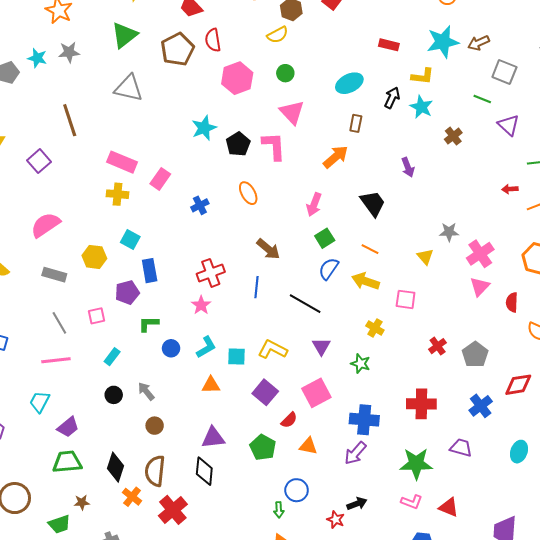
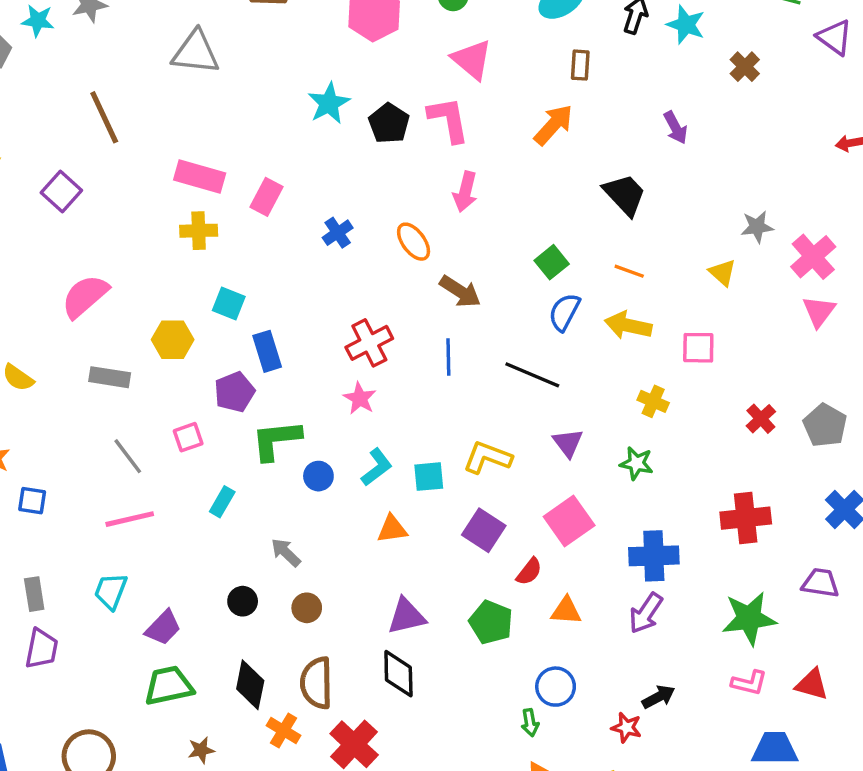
orange ellipse: (248, 193) -> (414, 242), moved
pink arrow: (314, 204) -> (465, 192), moved
green L-shape: (149, 324) -> (276, 440), size x1.5
black circle: (114, 395) -> (243, 601), moved

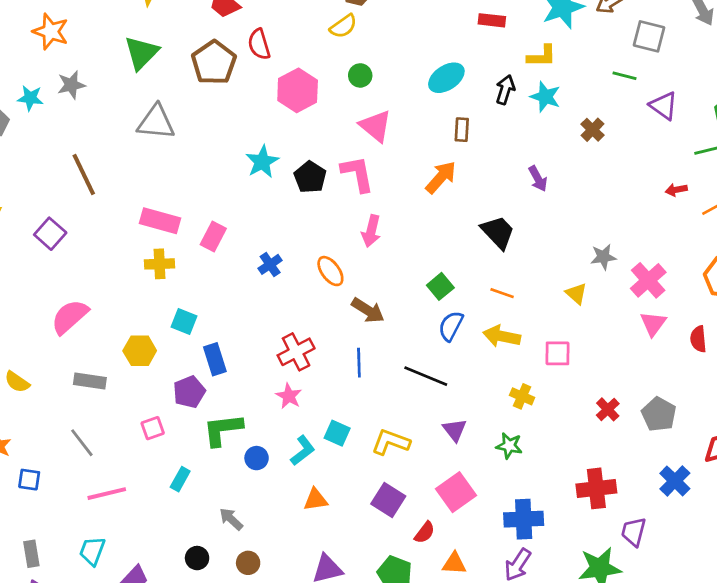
gray line: (128, 456) -> (82, 443), moved
cyan square: (429, 477) -> (337, 433), moved, turned 30
purple trapezoid: (820, 583) -> (634, 532), moved, turned -84

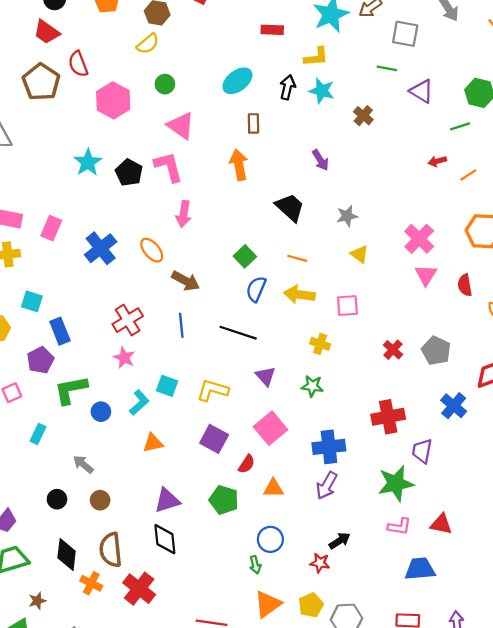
orange arrow: (441, 177) -> (239, 165), turned -48
gray star: (603, 257) -> (347, 216), moved
blue cross: (270, 264) -> (101, 248), size x1.6

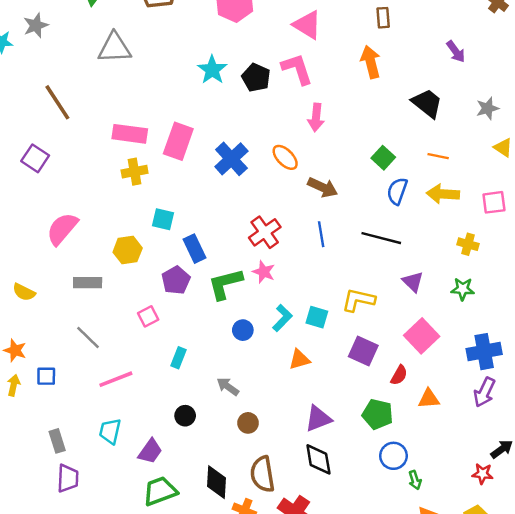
pink rectangle: (51, 228) -> (178, 141), size x1.4
cyan square: (167, 386) -> (317, 317), moved
green L-shape: (71, 390) -> (225, 284), moved
black circle: (57, 499) -> (185, 416), moved
blue circle: (270, 539) -> (393, 456), moved

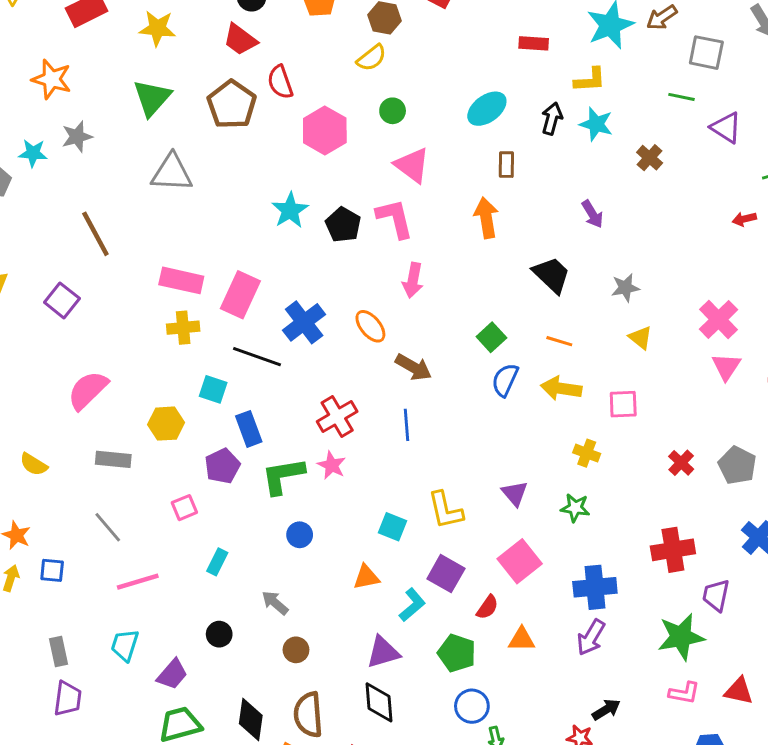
black line: (381, 238) -> (257, 357), moved
yellow L-shape: (358, 300) -> (445, 510), turned -120
cyan L-shape: (282, 318) -> (412, 605), moved

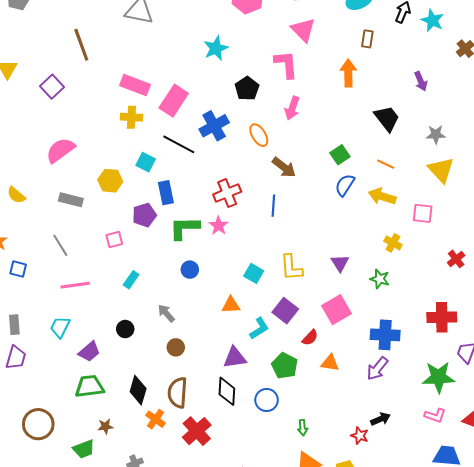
black pentagon: (343, 225) -> (247, 88), moved
yellow triangle: (640, 338) -> (441, 170), size x1.6
blue circle: (472, 706) -> (267, 400), moved

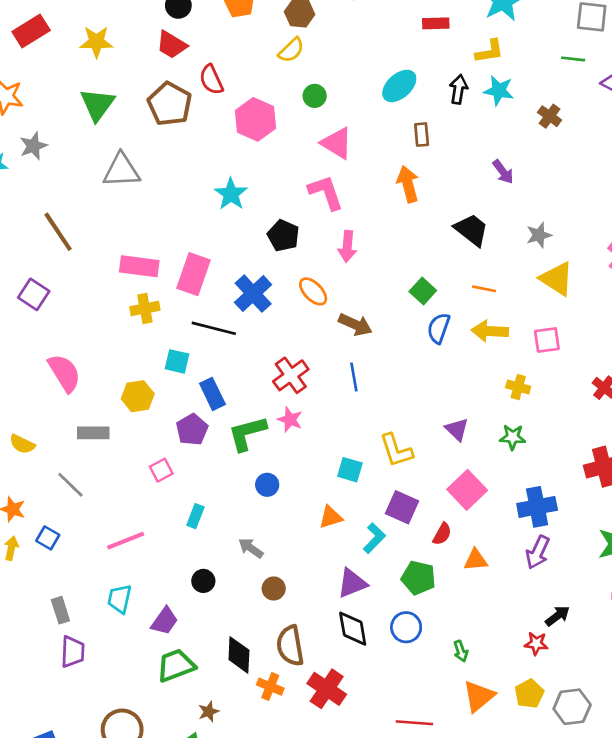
pink semicircle: (60, 150) -> (64, 373), turned 108
gray line: (60, 245) -> (70, 485), moved
blue square: (18, 269) -> (48, 538), turned 30

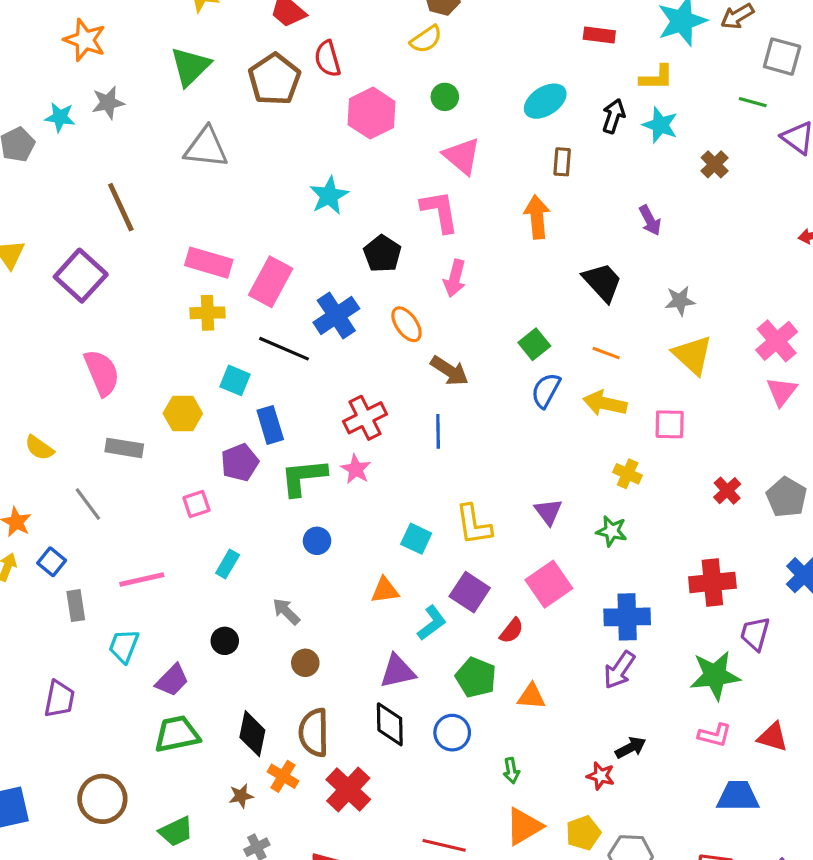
purple square: (34, 294) -> (81, 276), size x1.4
orange triangle: (476, 560) -> (531, 696), moved
gray rectangle: (60, 610) -> (76, 606), moved
brown star: (209, 712) -> (241, 796), moved

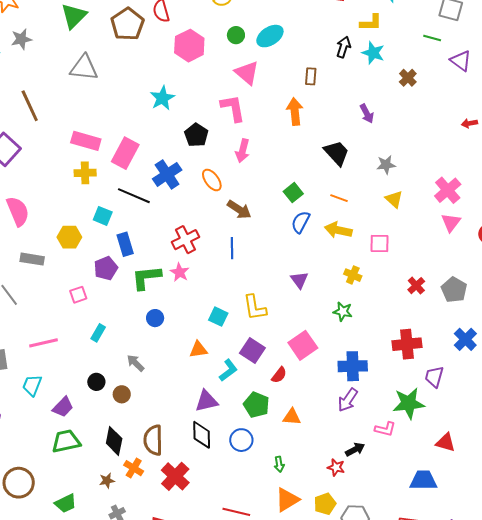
cyan ellipse: (545, 101) -> (270, 36), moved
yellow triangle: (693, 355) -> (394, 199), size x0.7
purple triangle: (548, 512) -> (299, 280), moved
brown circle: (305, 663) -> (122, 394), moved
pink L-shape: (715, 735) -> (385, 429), moved

